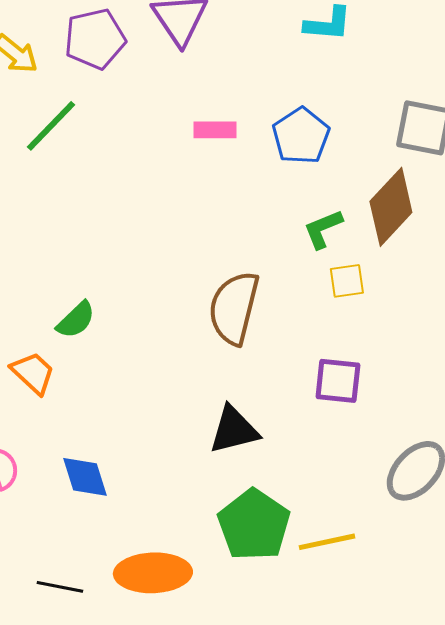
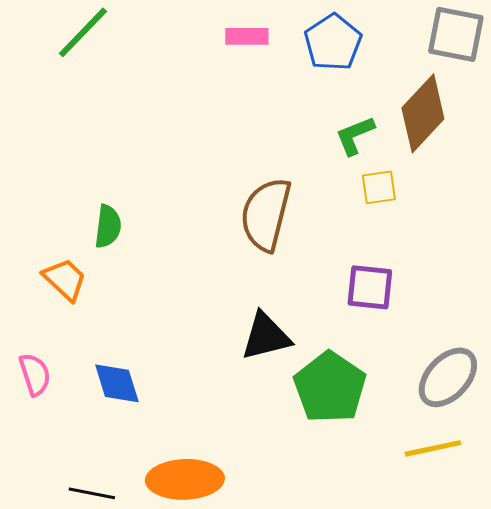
green semicircle: (76, 320) -> (108, 226), turned -39
green pentagon: (254, 525) -> (330, 387), moved
yellow line: (327, 542) -> (433, 448), moved

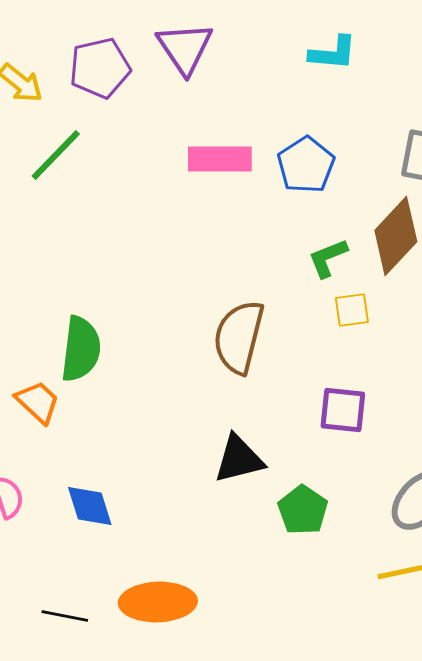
pink rectangle: (247, 36) -> (220, 159), size x1.5
green semicircle: (108, 226) -> (81, 349), size x1.5
green pentagon: (330, 387) -> (303, 510), size x0.7

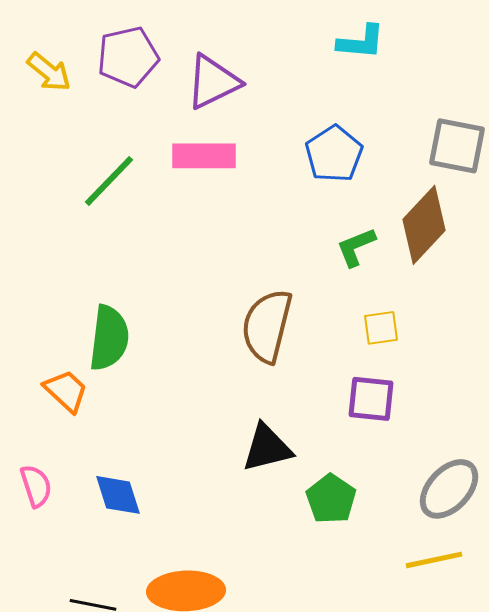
purple triangle: (185, 48) -> (213, 82), moved, turned 38
green line: (56, 155) -> (109, 181), moved
pink rectangle: (220, 159) -> (204, 156), moved
yellow square: (352, 310) -> (381, 328), moved

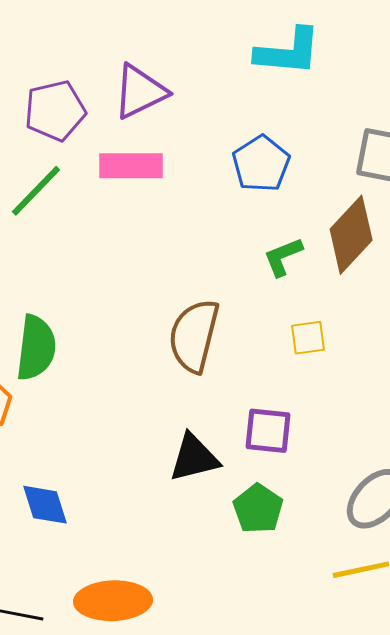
cyan L-shape: (361, 42) -> (288, 52), size x1.4
purple pentagon: (128, 57) -> (55, 111), moved
purple square: (371, 399) -> (268, 431), moved

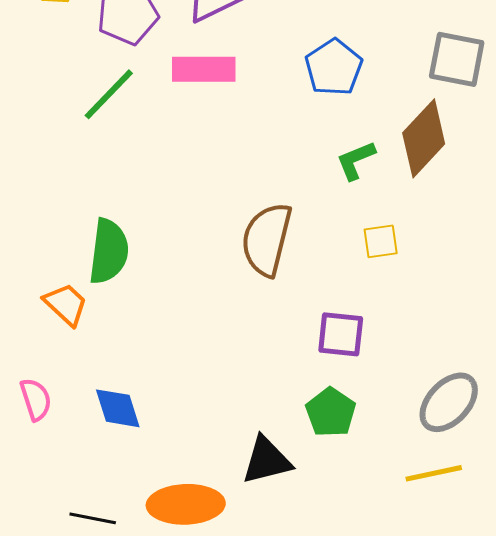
black triangle: (194, 458) -> (267, 460), moved

